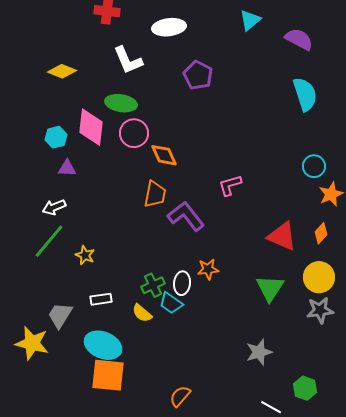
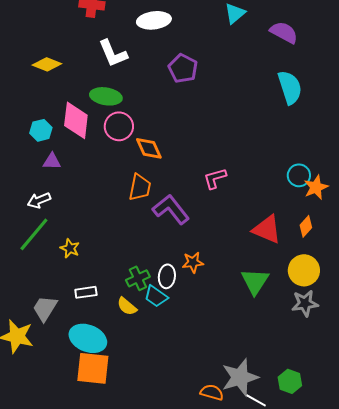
cyan circle: (314, 166) -> (299, 175), moved
gray star: (259, 352) -> (240, 377), moved, size x1.4
orange semicircle: (180, 396) -> (212, 392), moved, turned 65

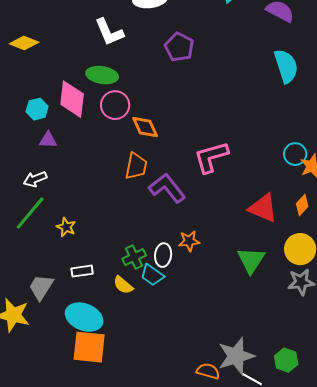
yellow diamond: (47, 64) -> (24, 43), moved
pink L-shape: (215, 178) -> (211, 157), size x1.5

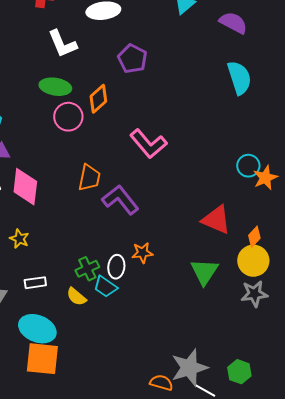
pink diamond: (72, 99) -> (25, 187), moved
orange diamond: (145, 127) -> (98, 99), moved, turned 72
pink L-shape: (211, 157) -> (148, 144), moved, turned -114
orange diamond: (302, 205) -> (254, 237), moved

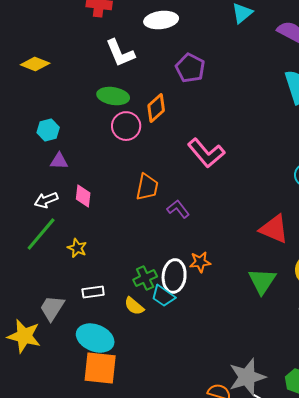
pink diamond: (25, 187) -> (83, 196), size x0.6
purple L-shape: (120, 200) -> (178, 209), size x0.6
white ellipse: (116, 267) -> (174, 276), size x1.4

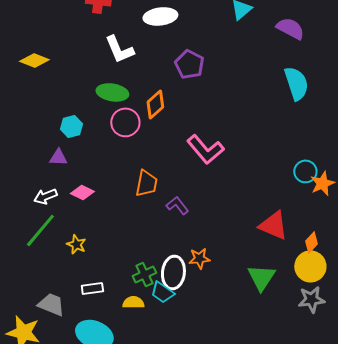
cyan hexagon: (48, 130) -> (71, 126), moved
pink diamond: (83, 196) -> (82, 192), turned -70
yellow semicircle: (134, 306) -> (133, 302), turned 140
gray trapezoid: (52, 308) -> (51, 304), turned 80

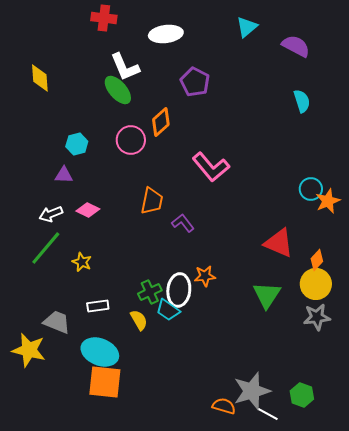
yellow diamond: (34, 60) -> (40, 78), turned 64
cyan semicircle: (296, 83) -> (302, 101), size x0.7
green ellipse: (112, 92) -> (118, 90), moved, turned 40
yellow semicircle: (133, 302) -> (139, 320), turned 60

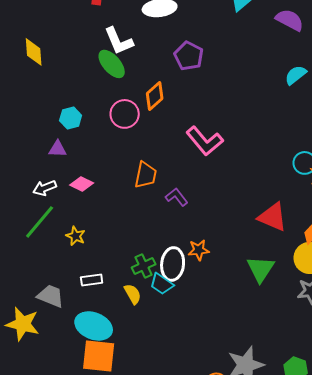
cyan semicircle: (302, 101) -> (296, 75), turned -110

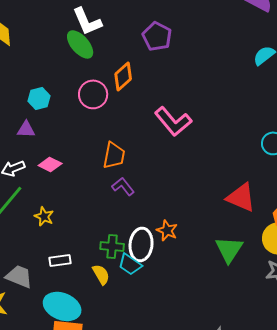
purple L-shape: (177, 197) -> (123, 186), moved
orange star: (199, 250) -> (167, 230), turned 30
green cross: (144, 266) -> (112, 246), turned 30

